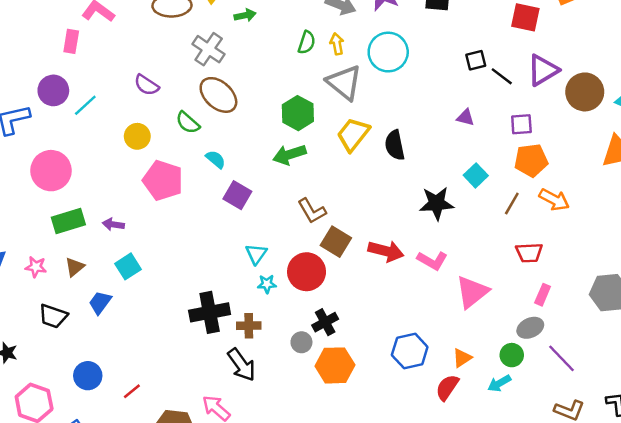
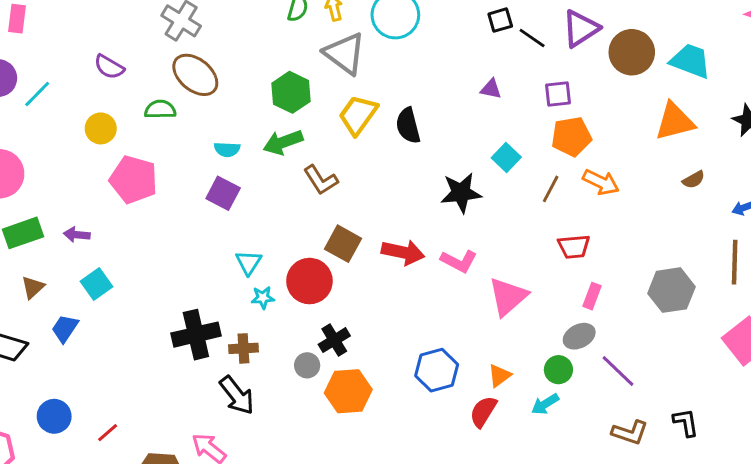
green semicircle: (188, 123) -> (160, 109), turned 140
cyan semicircle: (216, 159) -> (227, 149), moved, turned 145
brown L-shape: (312, 211) -> (321, 180), moved

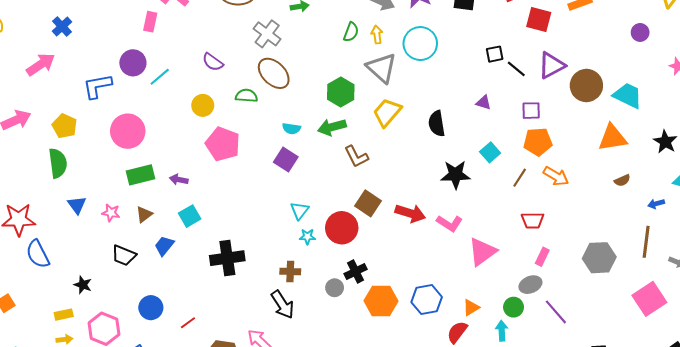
black semicircle: (408, 126) -> (437, 124), moved
black cross: (196, 335) -> (227, 258), moved
orange hexagon: (348, 391) -> (381, 301), moved
cyan arrow: (545, 404) -> (502, 331), turned 114

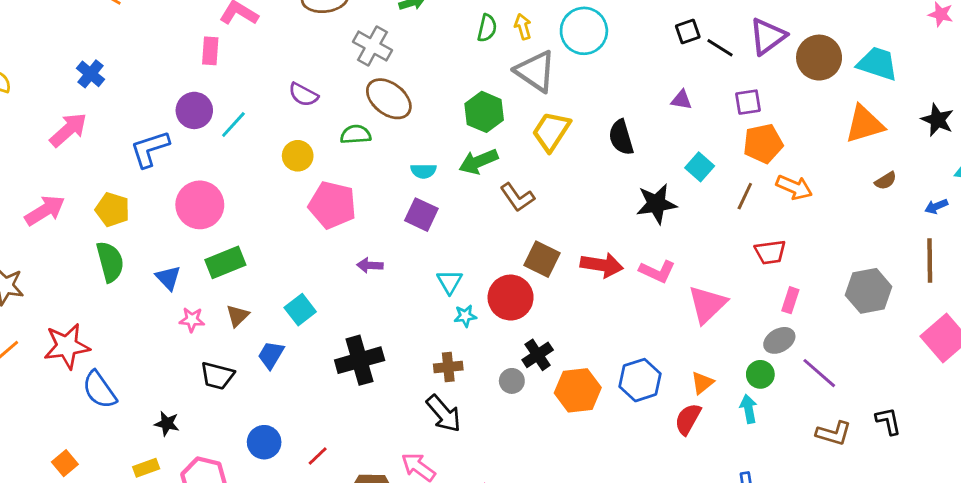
purple arrow: (179, 180) -> (370, 265), moved
blue triangle: (77, 205) -> (168, 278), moved

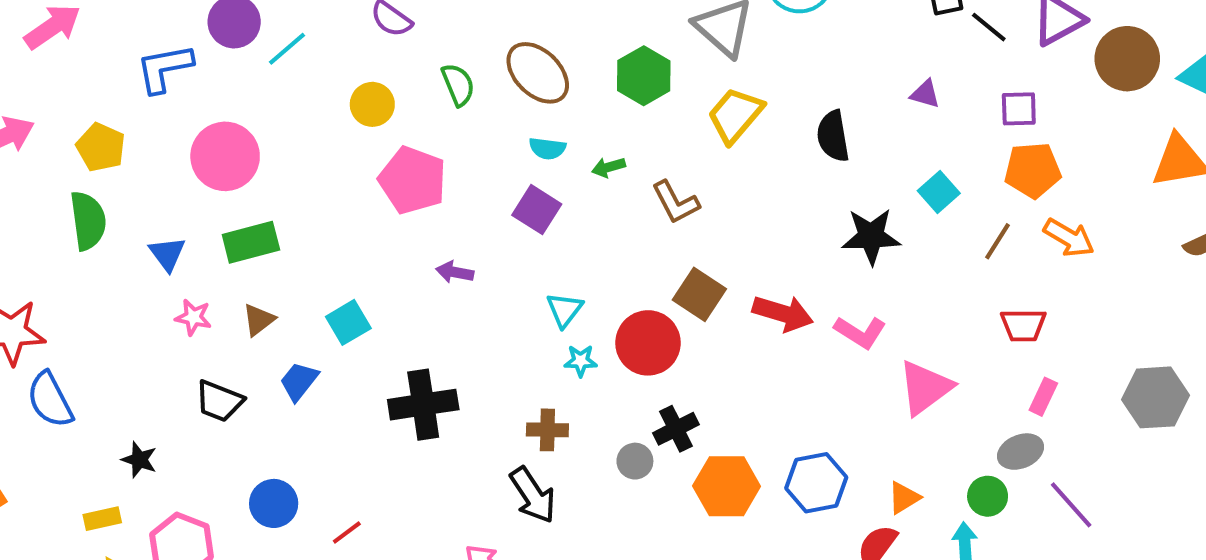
brown ellipse: (389, 99) -> (538, 73), moved
green semicircle: (356, 134) -> (458, 85), turned 64
green arrow: (478, 162) -> (608, 167), moved, size x0.6

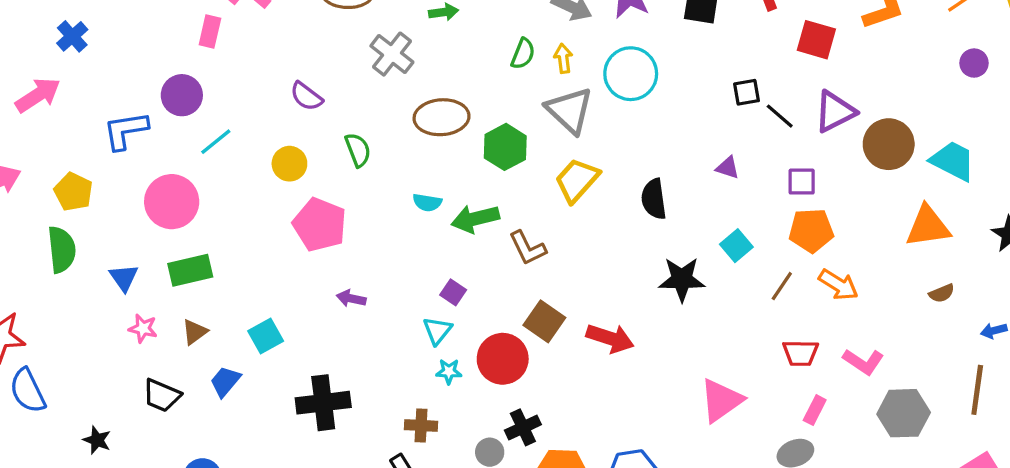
cyan line: (287, 49) -> (216, 142), moved
brown ellipse: (538, 73) -> (442, 117), moved, turned -50
green arrow: (608, 167) -> (475, 219), size x1.8
purple square: (537, 210) -> (453, 292), moved, size x0.7
pink L-shape: (860, 332) -> (863, 362), moved

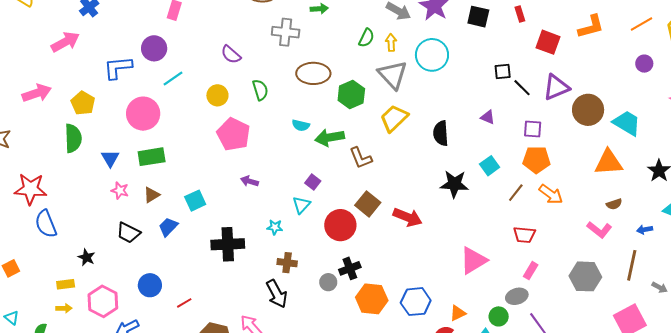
gray cross: (392, 54) -> (286, 32), turned -36
pink L-shape: (863, 362) -> (599, 230), moved
cyan star: (449, 371) -> (275, 227), moved

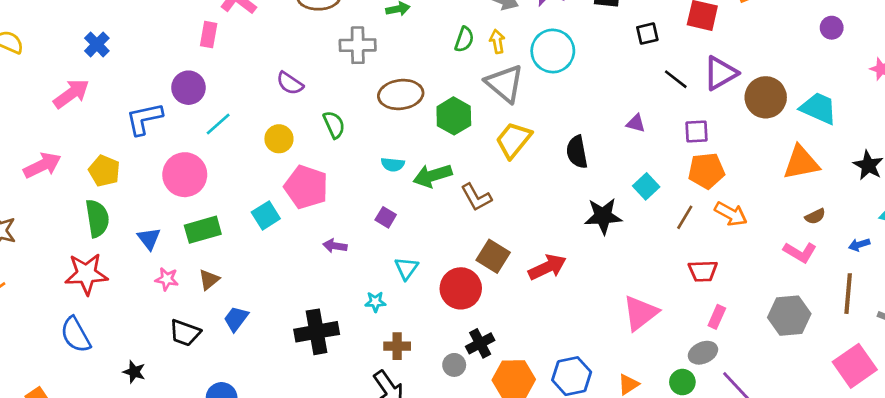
black square: (503, 72) -> (647, 34), moved
purple square: (313, 182) -> (386, 217), moved
red star: (30, 189) -> (86, 274), moved
cyan square: (195, 201) -> (266, 215), moved
red arrow: (408, 217) -> (547, 267), turned -40

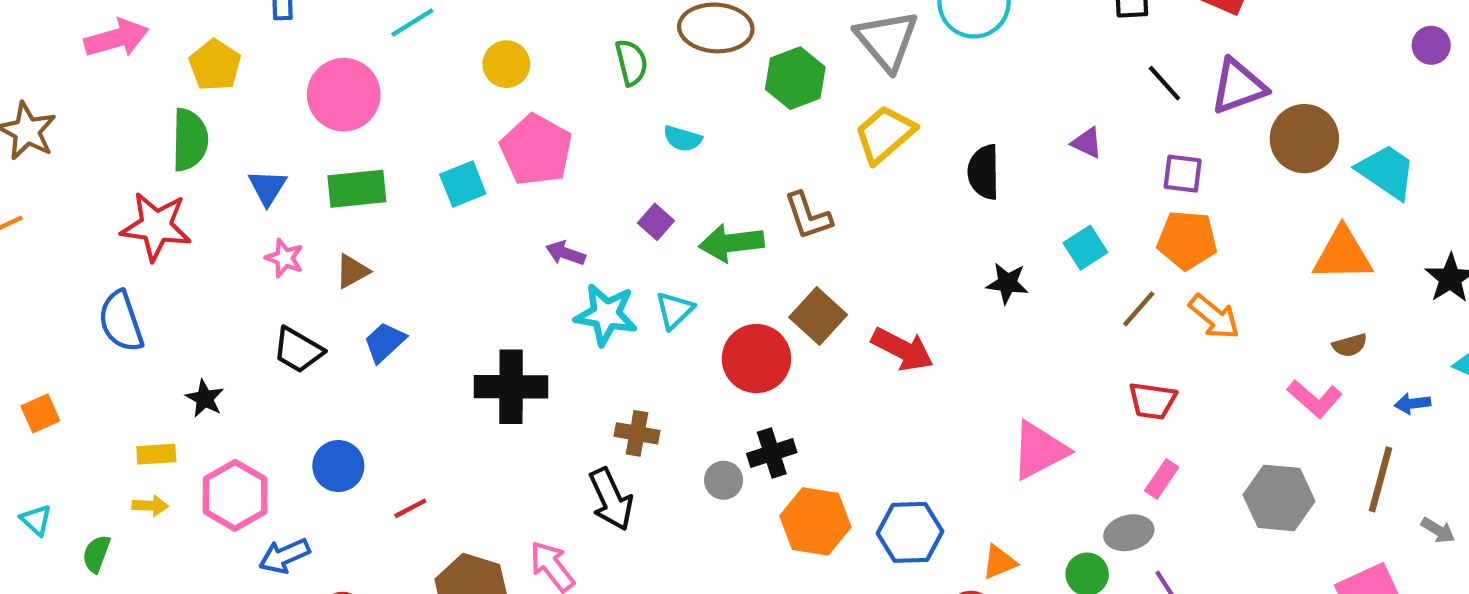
green semicircle: (334, 125) -> (631, 62), moved
green arrow: (432, 176) -> (731, 243), moved
black star: (603, 216) -> (1007, 283), size x0.7
red arrow: (547, 267) -> (902, 349), turned 42
cyan star: (375, 302) -> (606, 314), moved, size x1.8

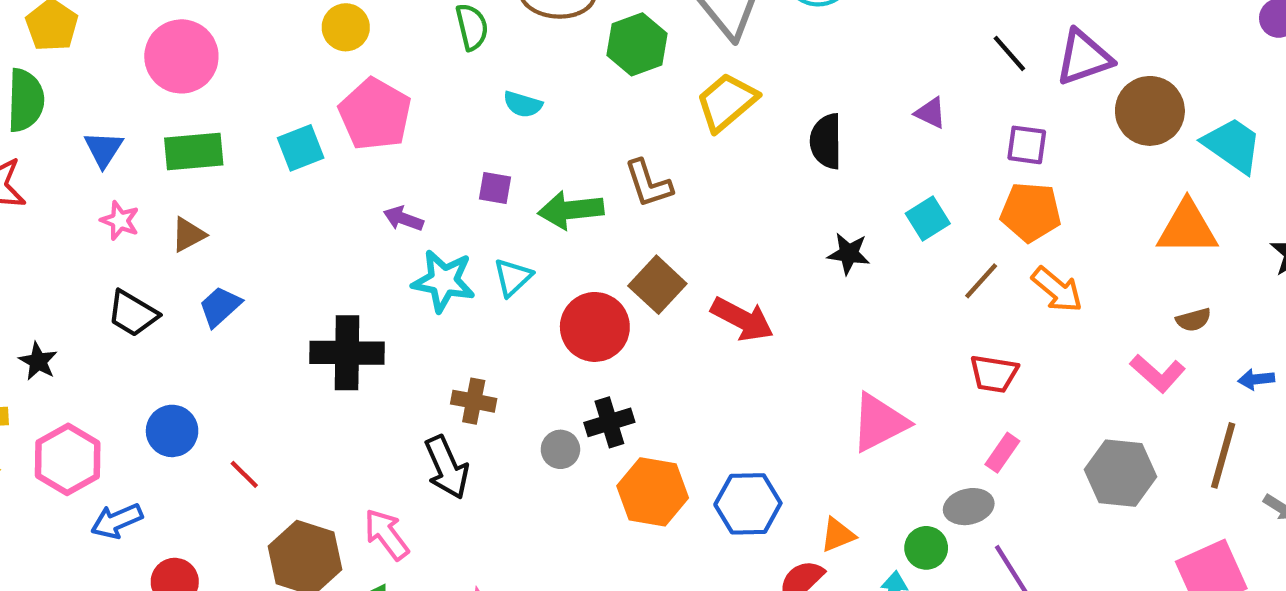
purple square: (656, 222) -> (495, 188), turned -32
red line: (410, 508) -> (244, 474), turned 72

